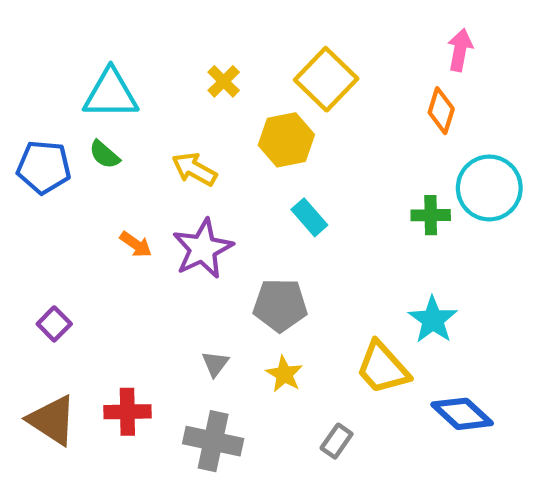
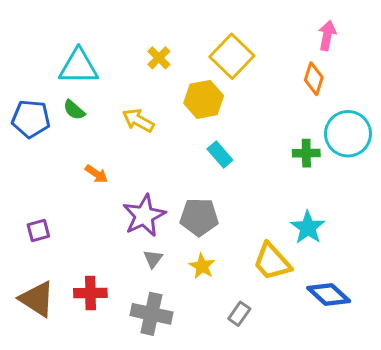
purple star: (203, 249) -> (144, 216), moved
purple square: (54, 324) -> (38, 230), turned 30

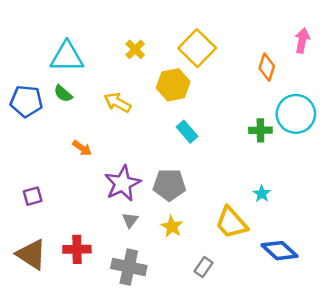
pink arrow: (327, 35) -> (302, 40), moved
cyan star: (308, 227) -> (262, 194), size x0.6

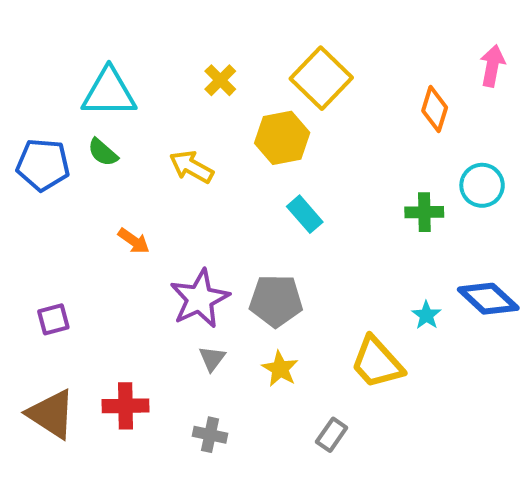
cyan circle: (296, 114) -> (482, 185), size x0.7
blue diamond: (279, 251) -> (488, 299), moved
gray cross: (129, 267) -> (210, 435), size x0.6

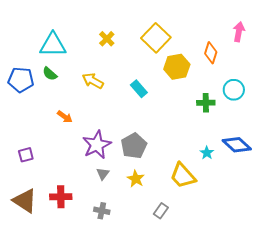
yellow hexagon: (282, 138) -> (177, 67), moved
cyan rectangle: (305, 214) -> (139, 89), moved
gray pentagon: (276, 301) -> (134, 146), turned -30

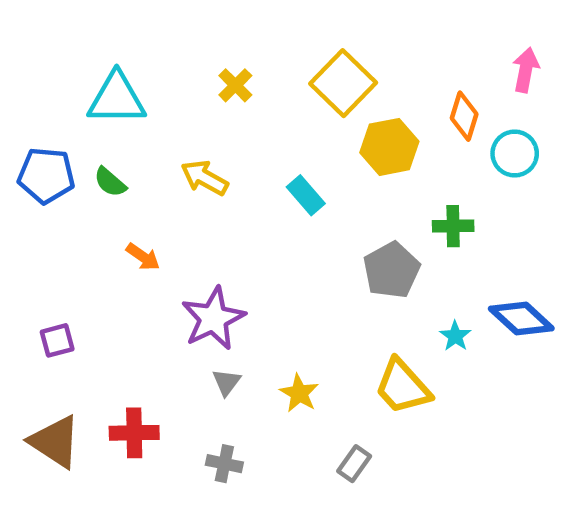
green semicircle: (50, 74) -> (110, 182), moved
cyan circle: (234, 90) -> (515, 153), moved
gray pentagon: (134, 146) -> (392, 270), moved

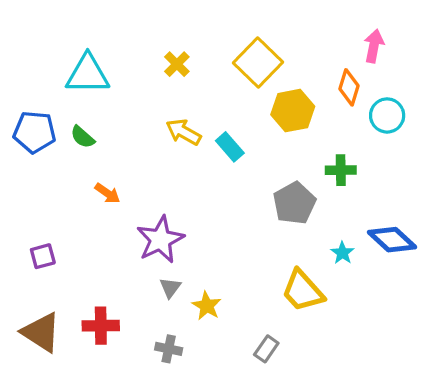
pink arrow: (526, 70) -> (374, 46), moved
yellow arrow: (205, 178) -> (184, 132), moved
yellow star: (299, 393) -> (207, 306), moved

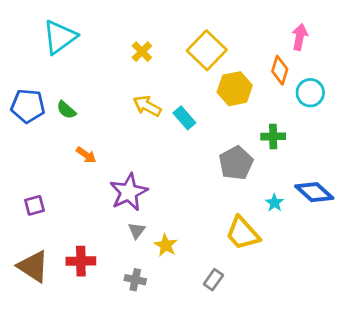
cyan triangle: (88, 74) -> (60, 37), moved, turned -36

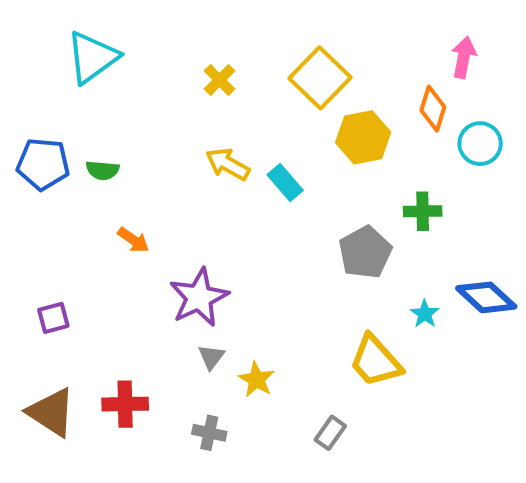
green semicircle: (66, 110) -> (103, 170), turned -36

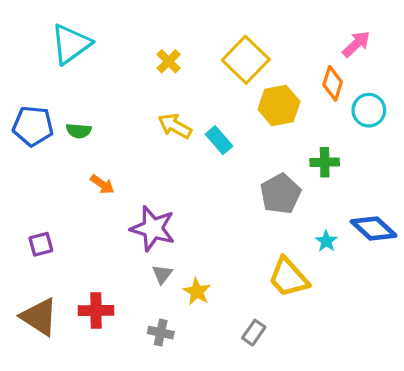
pink arrow: (464, 57) -> (356, 44), turned 36
purple star: (199, 297) -> (153, 228), turned -30

